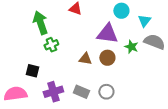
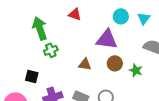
cyan triangle: (144, 21) -> (144, 18), moved
green star: (131, 47) -> (136, 70), moved
brown circle: (107, 58) -> (115, 63), moved

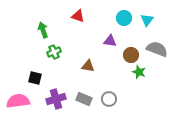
green arrow: (40, 28) -> (43, 30), size x0.7
purple triangle: (107, 39) -> (110, 41), size x0.6
brown circle: (115, 63) -> (131, 55), moved

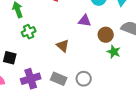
brown triangle: (88, 66) -> (63, 46), turned 32

